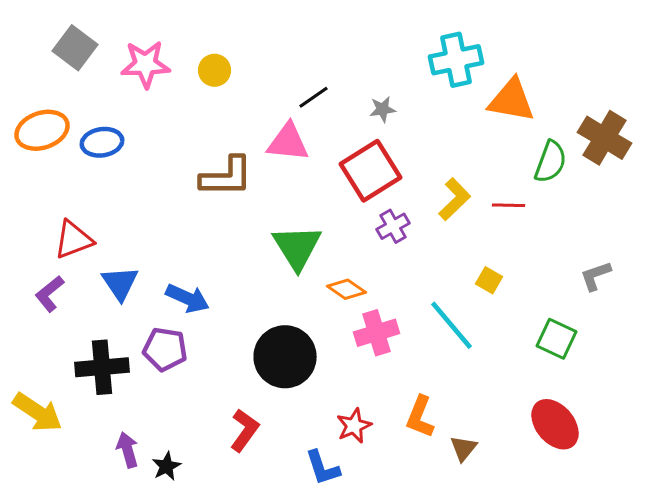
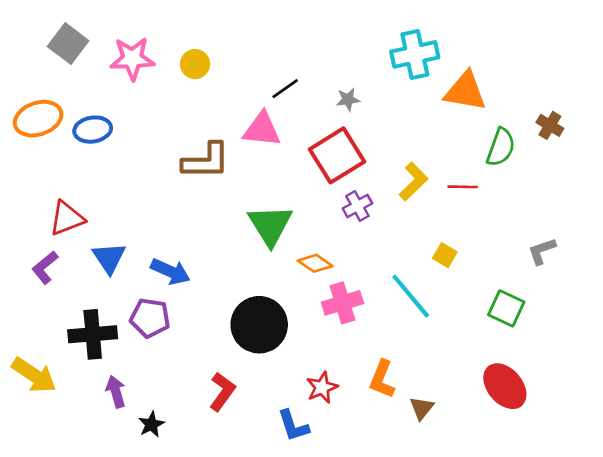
brown cross: (604, 138) -> (550, 125), size x0.6
purple arrow: (128, 450) -> (116, 392), moved

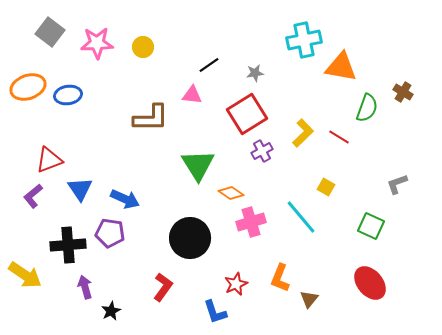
pink triangle: (262, 130) -> (192, 95), size x0.7
red line: (463, 187) -> (339, 137), turned 30

